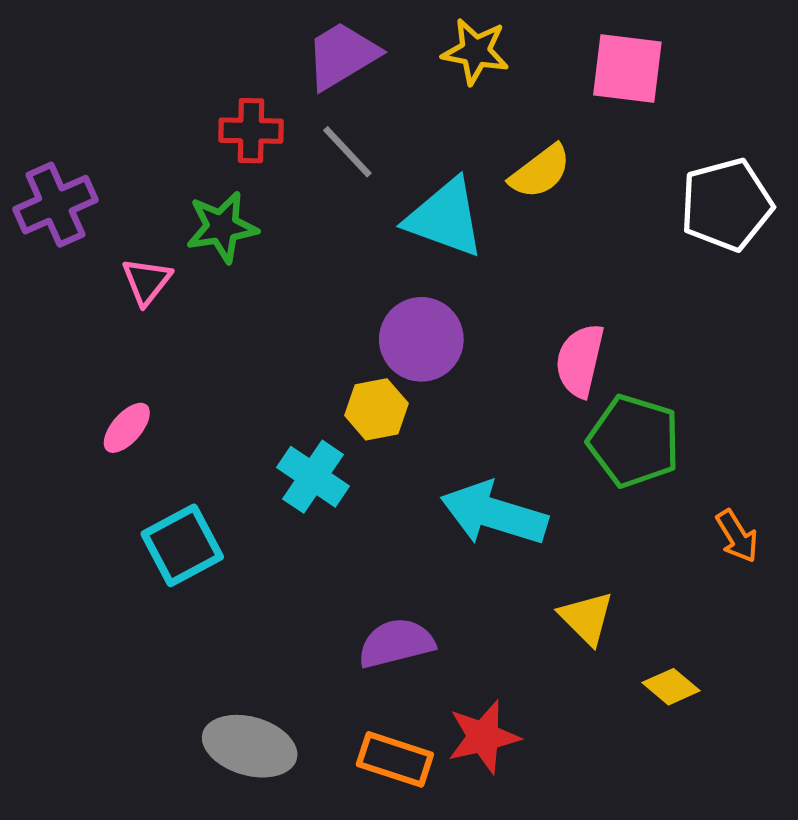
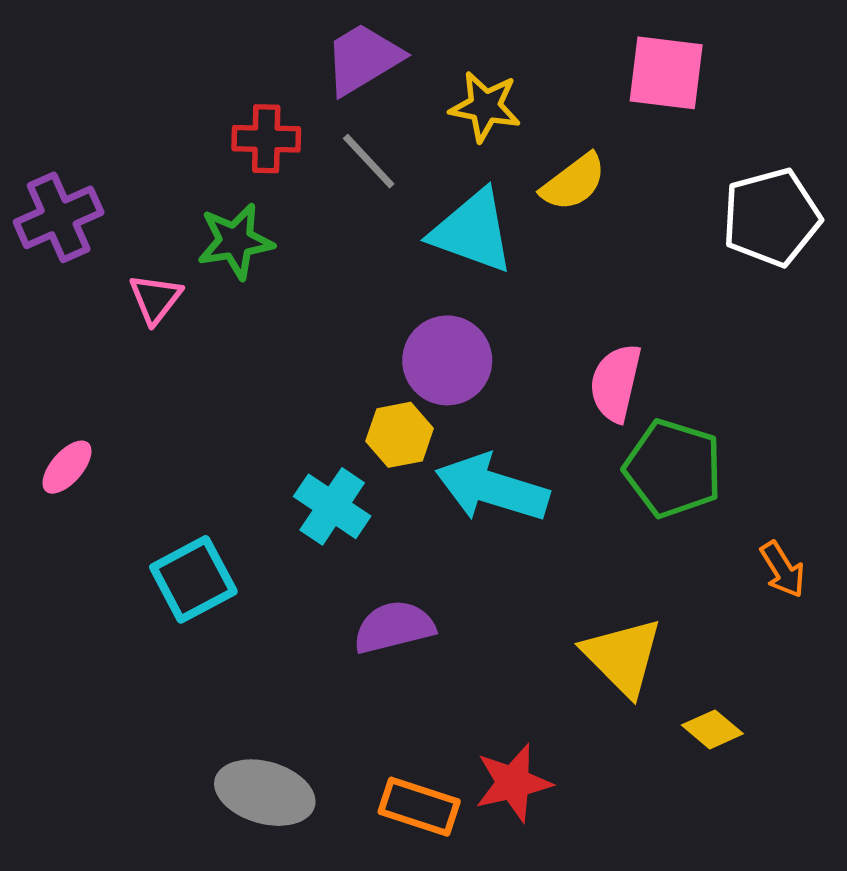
yellow star: (475, 51) -> (485, 106), moved
pink ellipse: (127, 428) -> (67, 467), moved
cyan arrow: (494, 514) -> (492, 488), moved
yellow triangle: (586, 618) -> (623, 656), size x1.4
purple semicircle: (396, 643) -> (394, 627), moved

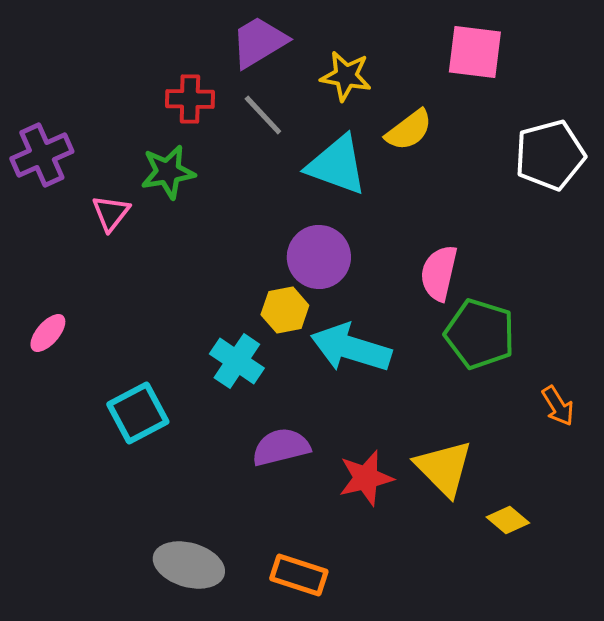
red star: (513, 783) -> (366, 478), moved

